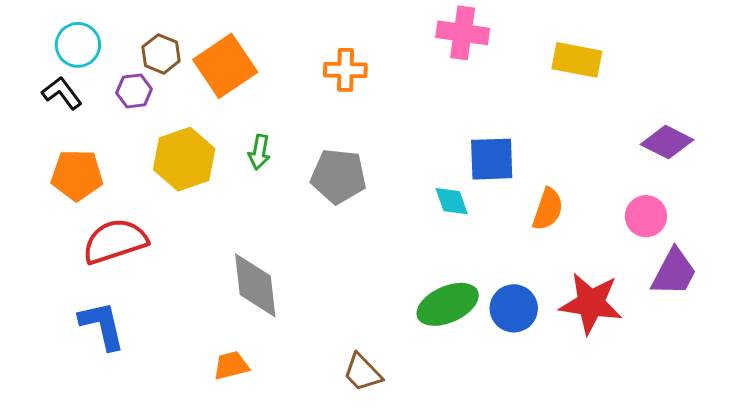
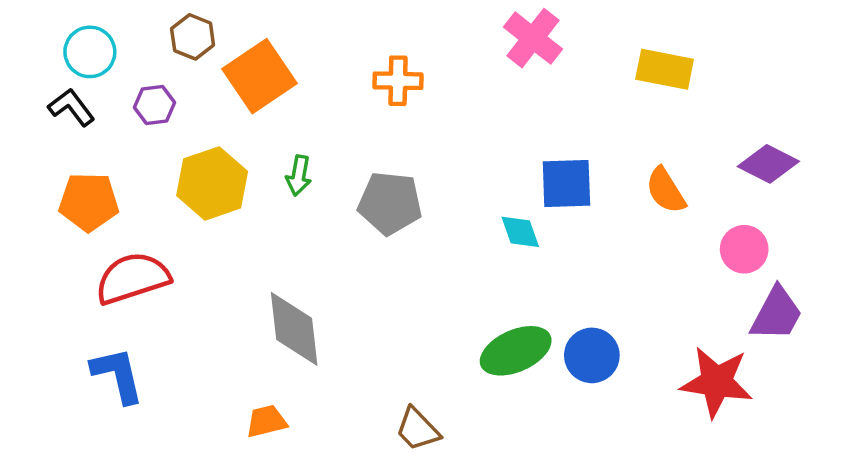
pink cross: (463, 33) -> (533, 38), turned 30
brown hexagon: (161, 54) -> (193, 37), moved
orange semicircle: (548, 209) -> (666, 190), moved, turned 129
red star: (591, 303) -> (716, 382), moved

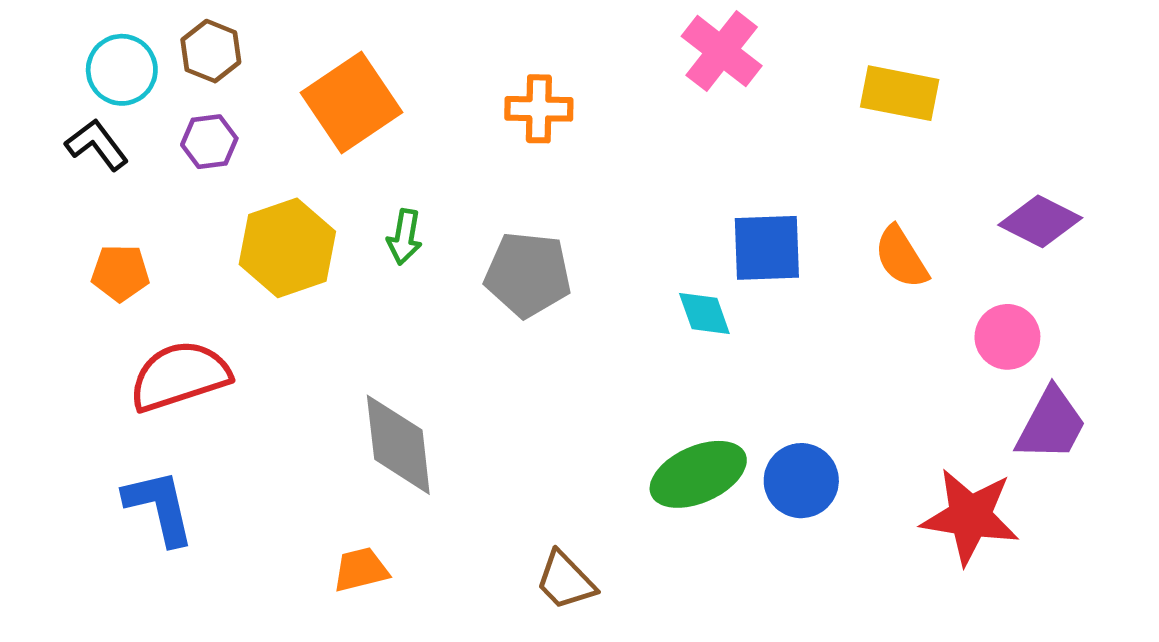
brown hexagon: (193, 37) -> (211, 51), moved
orange pentagon: (89, 202) -> (120, 273), size x0.7

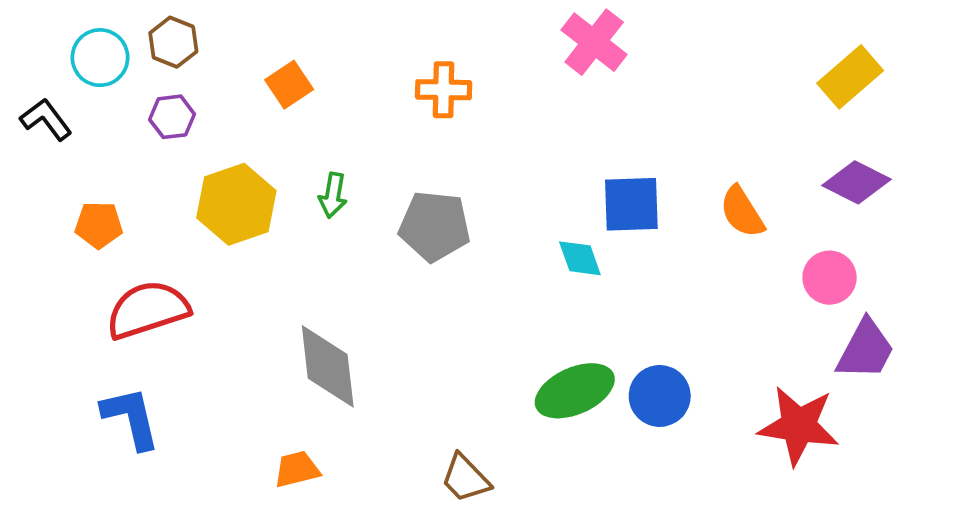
yellow rectangle: (900, 93) -> (850, 77), moved, turned -52
orange square: (351, 103) -> (289, 85), size x0.6
black L-shape: (97, 145) -> (46, 119), moved

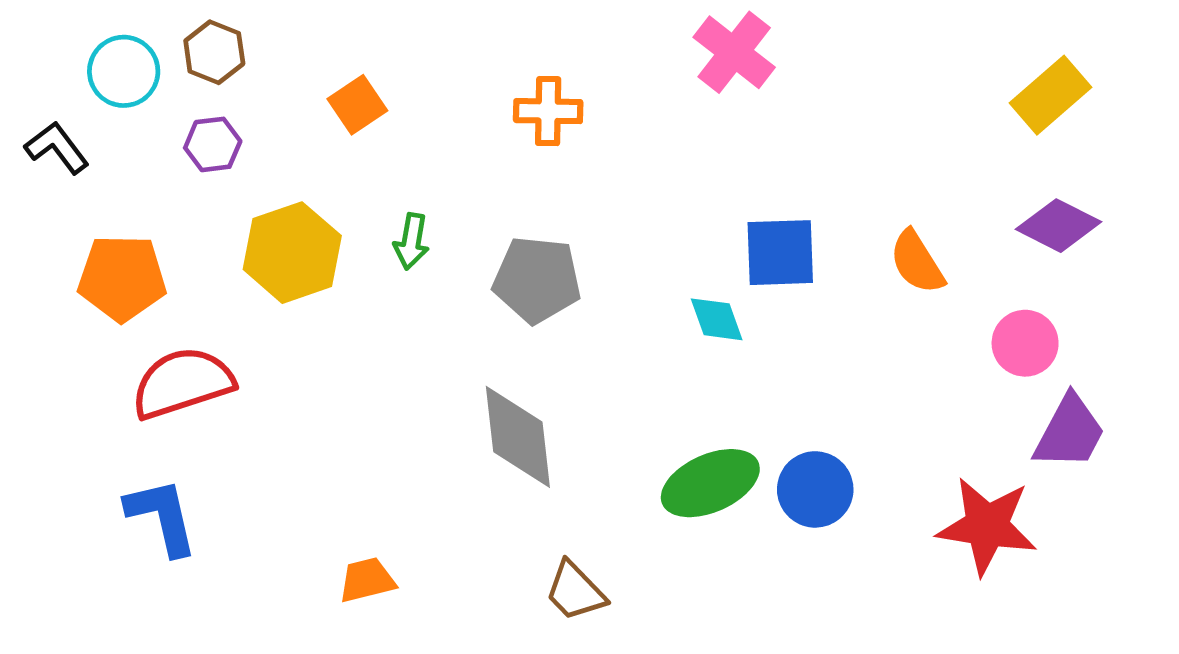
orange pentagon: (99, 225) -> (122, 278), size x1.5
gray diamond: (328, 366) -> (518, 437), moved

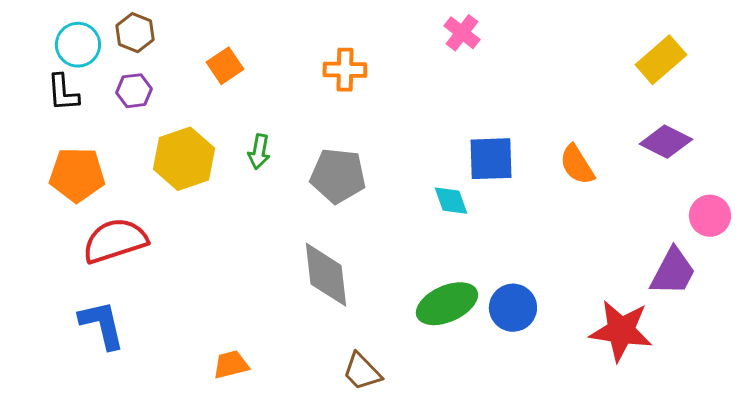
pink cross: (734, 52) -> (462, 33), size x0.7
black L-shape: (57, 148) -> (63, 93), moved, turned -147
pink circle: (1025, 343) -> (710, 216), moved

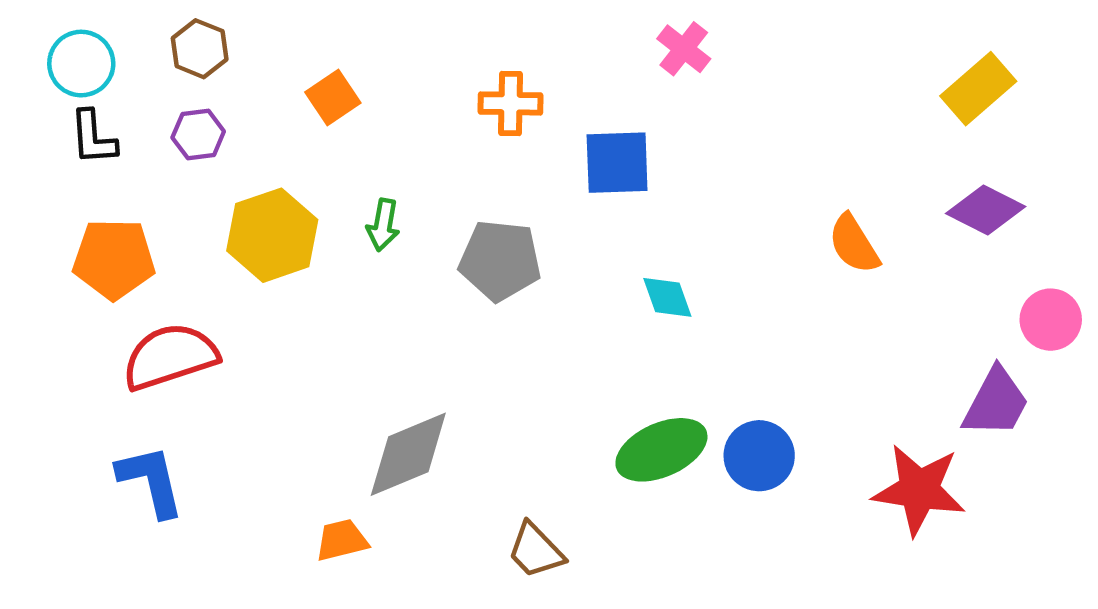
cyan circle: (78, 45) -> (81, 64), moved
blue square: (491, 159) -> (617, 163), moved
gray diamond: (326, 275) -> (408, 454), moved, turned 74

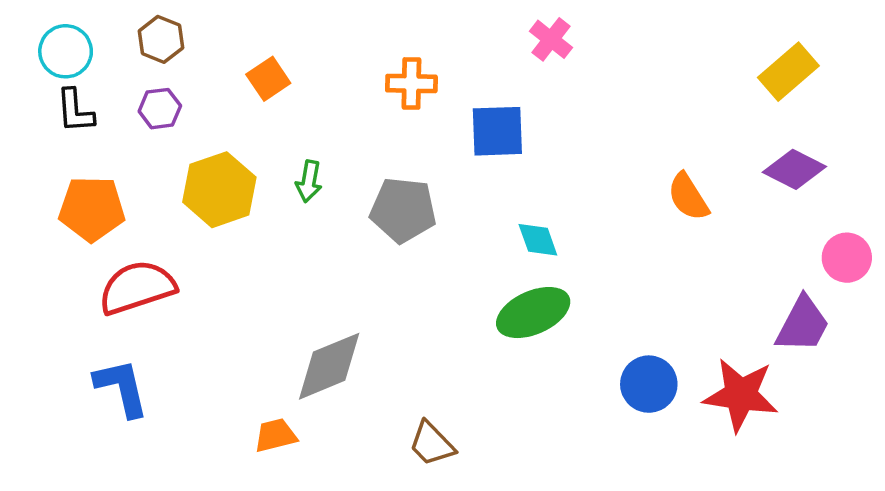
green ellipse: (661, 450) -> (533, 313), moved
blue circle: (759, 456) -> (649, 384), moved

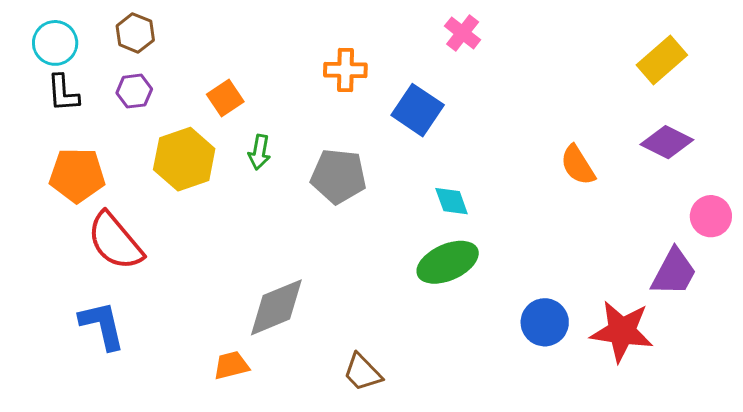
orange square: (268, 79) -> (225, 98), moved
blue square: (497, 131) -> (418, 110), turned 36
red semicircle: (137, 287) -> (115, 241), turned -112

